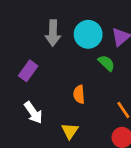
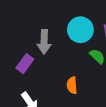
gray arrow: (53, 33) -> (44, 42), moved

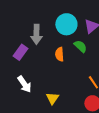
orange semicircle: (72, 85) -> (59, 54), moved

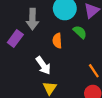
white arrow: (24, 84) -> (43, 65), moved

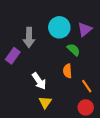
orange semicircle: (57, 41) -> (67, 71), moved

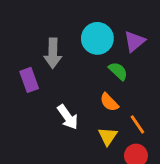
purple rectangle: (13, 56) -> (29, 80), turned -56
orange semicircle: (67, 71) -> (109, 102), turned -40
yellow triangle: (45, 102) -> (108, 136), moved

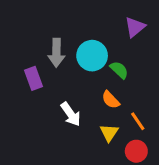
cyan circle: (97, 38) -> (92, 56), moved
purple triangle: (134, 41) -> (135, 27), moved

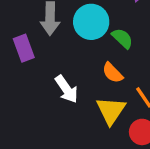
yellow triangle: (109, 133) -> (111, 111), size x1.4

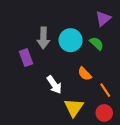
green semicircle: (122, 38) -> (97, 43), moved
yellow triangle: (111, 111) -> (74, 107), moved

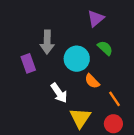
purple triangle: (103, 18) -> (96, 18), moved
cyan circle: (71, 40) -> (77, 59), moved

